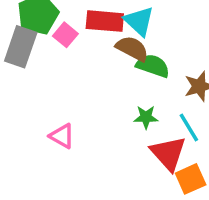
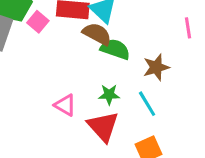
pink triangle: (62, 136) -> (65, 105), moved
red triangle: (168, 153) -> (103, 126), moved

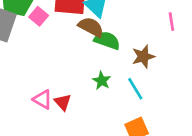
green star: (109, 95) -> (102, 81), turned 30
pink triangle: (65, 105) -> (43, 99), moved
red triangle: (103, 126) -> (63, 102), moved, size x0.6

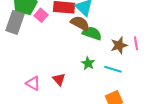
pink line: (171, 22) -> (136, 43), moved
cyan line: (135, 89) -> (113, 69), turned -42
pink triangle: (43, 99) -> (33, 83), moved

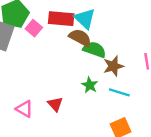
brown star: (119, 45) -> (113, 66), moved

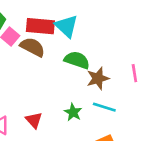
brown semicircle: (80, 38) -> (33, 47), moved
green star: (90, 85) -> (73, 112), moved

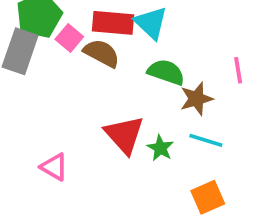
pink line: (134, 73) -> (238, 70), moved
red triangle: (34, 120) -> (124, 135), moved, size x1.6

